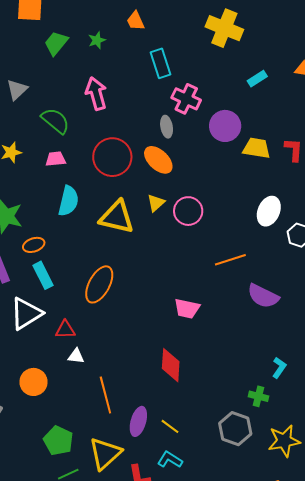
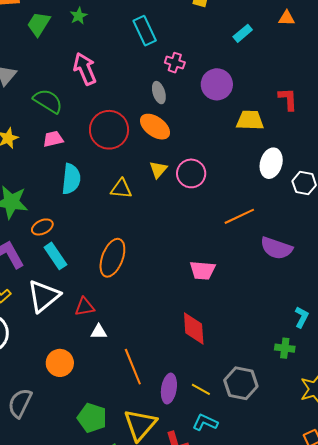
pink cross: (186, 99) -> (175, 63), size x0.7
yellow trapezoid: (257, 148) -> (250, 120), moved
yellow triangle: (117, 217) -> (121, 189), size x0.6
gray hexagon: (235, 429) -> (241, 383), moved

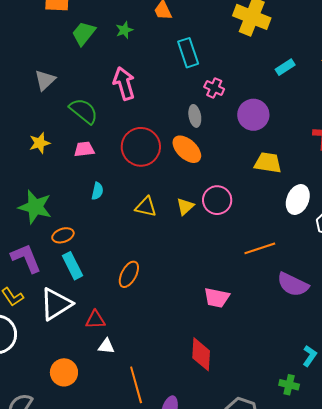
yellow trapezoid: (250, 120) -> (268, 163), moved
yellow triangle: (158, 170) -> (185, 206), moved
cyan semicircle: (71, 179) -> (97, 191), size x0.6
orange ellipse: (112, 258) -> (129, 274), size x0.7

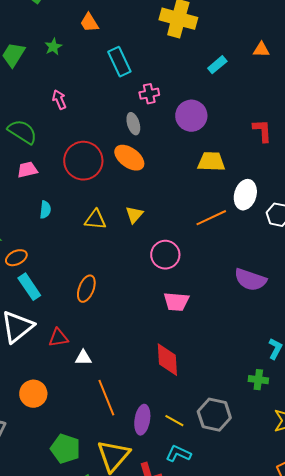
pink arrow: (124, 83) -> (59, 100), size x0.6
pink cross: (214, 88) -> (149, 94), turned -30
pink circle: (217, 200) -> (165, 255), moved
orange line: (260, 248) -> (211, 218), moved
white triangle: (106, 346) -> (83, 358), moved

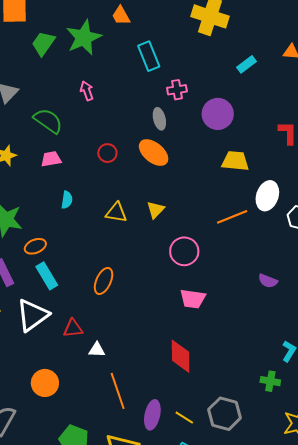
green star: (53, 47) -> (84, 38), size x2.0
red circle: (83, 161) -> (107, 153), size x0.5
purple semicircle: (250, 280) -> (268, 281), size x0.6

